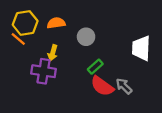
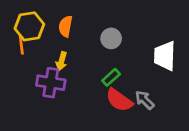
orange semicircle: (56, 23) -> (66, 26), turned -72
gray circle: (86, 37) -> (111, 38), moved
orange line: (18, 39) -> (21, 45), turned 42

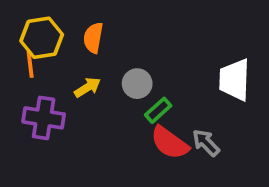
gray circle: (111, 38) -> (137, 84), moved
yellow arrow: (62, 61) -> (87, 87), turned -138
purple cross: (51, 83) -> (44, 118), moved

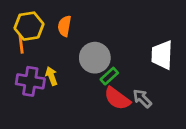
gray circle: (137, 84) -> (95, 58), size x1.5
yellow arrow: (87, 87) -> (51, 76), moved, turned -78

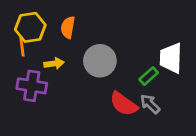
yellow arrow: (51, 76) -> (54, 64), moved, turned 102
green rectangle: (109, 76) -> (149, 76), moved

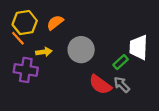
orange semicircle: (68, 27) -> (55, 23), turned 42
orange line: (22, 47) -> (18, 38), turned -35

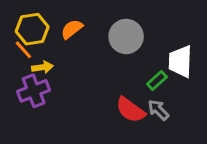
gray circle: (81, 50) -> (126, 36), moved
yellow arrow: (44, 52) -> (42, 67), moved
purple cross: (26, 70) -> (34, 91), turned -30

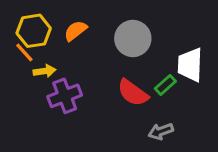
purple cross: (34, 91) -> (65, 96), moved
red semicircle: (130, 110) -> (133, 93), moved
gray arrow: (158, 110) -> (161, 131), moved, turned -65

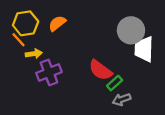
gray circle: (133, 39) -> (131, 30), moved
green rectangle: (165, 85) -> (115, 83), moved

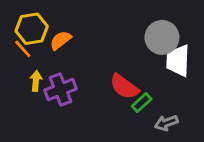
orange semicircle: (57, 23) -> (61, 40), moved
yellow arrow: (34, 54) -> (36, 81), moved, turned -77
gray arrow: (122, 99) -> (166, 123), moved

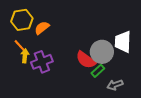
gray circle: (162, 37) -> (102, 52), moved
orange line: (23, 49) -> (20, 46), moved

